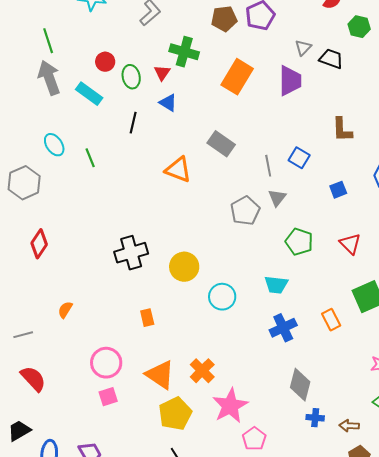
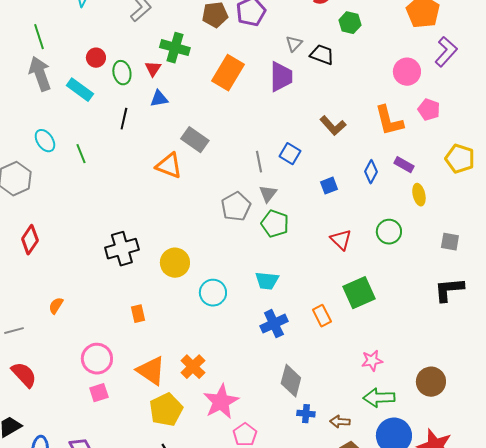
blue triangle: (168, 103) -> (159, 99), turned -42
brown L-shape: (342, 130) -> (333, 126), turned -40
gray rectangle: (221, 144) -> (195, 140), moved
green pentagon: (299, 242) -> (275, 224), moved

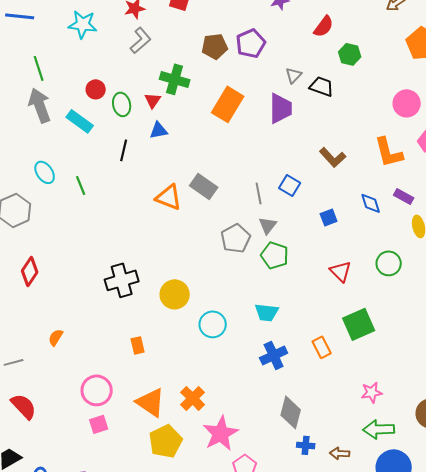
gray rectangle: (195, 140) -> (204, 186), moved
blue diamond: (371, 172) -> (371, 203), turned -45

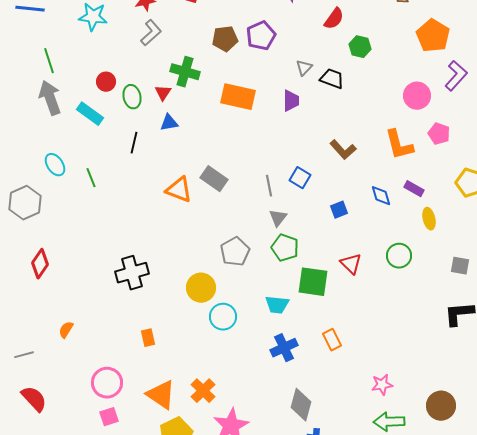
orange rectangle: (228, 104) -> (238, 97), turned 72
purple trapezoid: (281, 108) -> (291, 101), size x0.7
gray pentagon: (236, 238) -> (235, 252), moved
yellow circle: (175, 294) -> (201, 288), moved
green square: (359, 324) -> (313, 282), moved, turned 32

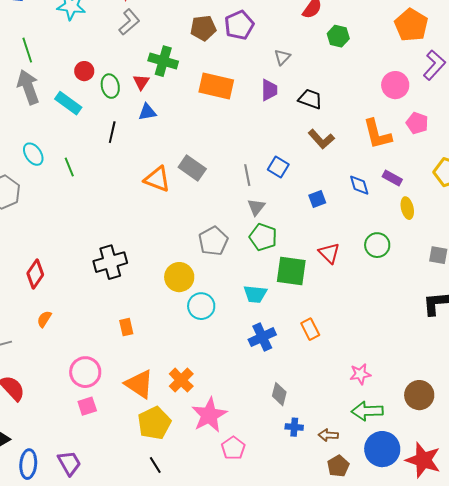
black trapezoid: (332, 79) -> (310, 99), moved
red diamond: (40, 264) -> (35, 274), moved
gray diamond: (301, 405) -> (279, 394), size x0.7

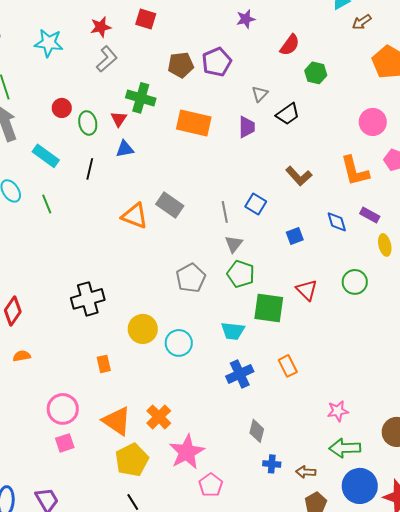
black trapezoid: (310, 99) -> (288, 114), moved, turned 125
cyan rectangle: (68, 103) -> (46, 156), moved
yellow circle: (179, 277) -> (143, 329), moved
orange semicircle: (44, 319) -> (22, 356), turned 48

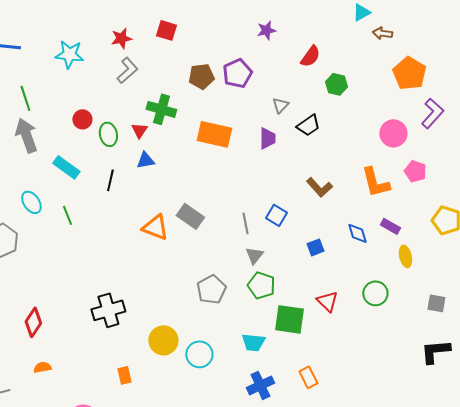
brown arrow: (362, 22) -> (382, 33), turned 42

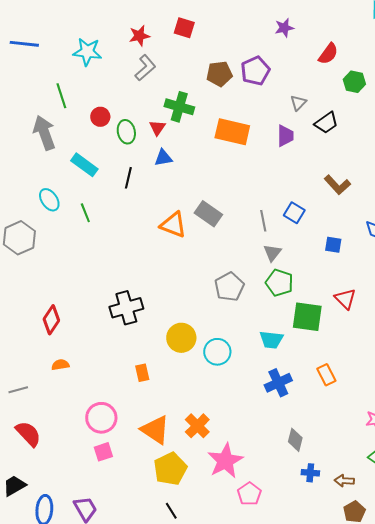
green line: (25, 98) -> (61, 96), moved
blue square: (315, 247) -> (333, 245), turned 30

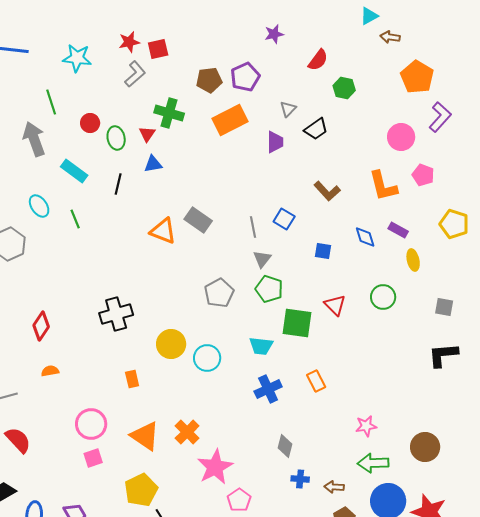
red square: (184, 28) -> (158, 49), moved, turned -30
orange rectangle: (232, 132) -> (230, 120), moved, turned -40
yellow pentagon: (170, 469) -> (141, 490), moved

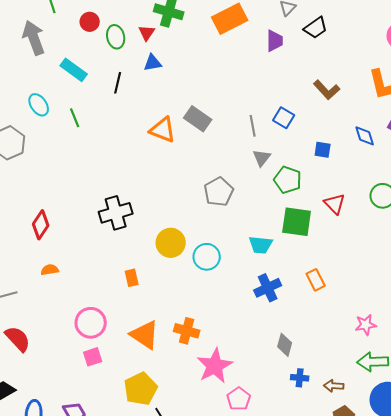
green pentagon: (269, 289) -> (288, 180), moved
orange cross: (187, 432) -> (187, 331), turned -30

